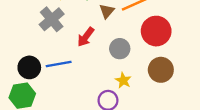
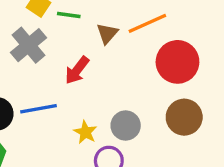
gray circle: (120, 49) -> (126, 126), moved
yellow star: (123, 80) -> (85, 132), moved

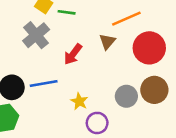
brown triangle: (107, 33) -> (107, 42), moved
gray circle: (126, 126) -> (126, 96), moved

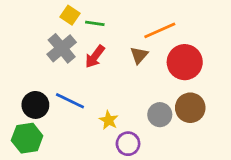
red arrow: (73, 54) -> (95, 57), moved
blue line: (44, 84) -> (70, 101), turned 36

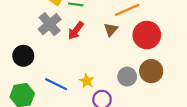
blue line: (70, 101) -> (56, 84), moved
black circle: (35, 105) -> (23, 56), moved

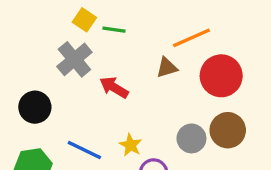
brown triangle: (111, 30) -> (167, 68), turned 32
red arrow: (76, 31) -> (114, 87), moved, turned 84

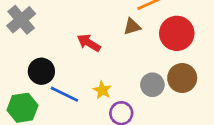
gray cross: (74, 59) -> (21, 20), moved
black circle: (35, 107) -> (41, 71), moved

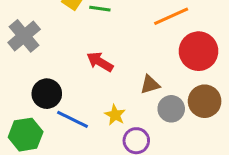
brown triangle: (132, 27) -> (150, 85), moved

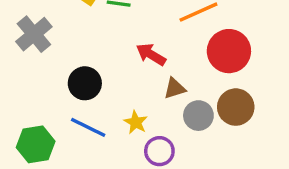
red arrow: (100, 62) -> (151, 54), moved
black circle: (47, 94) -> (85, 83), moved

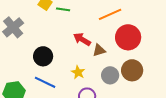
brown triangle: (175, 88) -> (99, 50), moved
yellow star: (136, 122) -> (78, 72), moved

